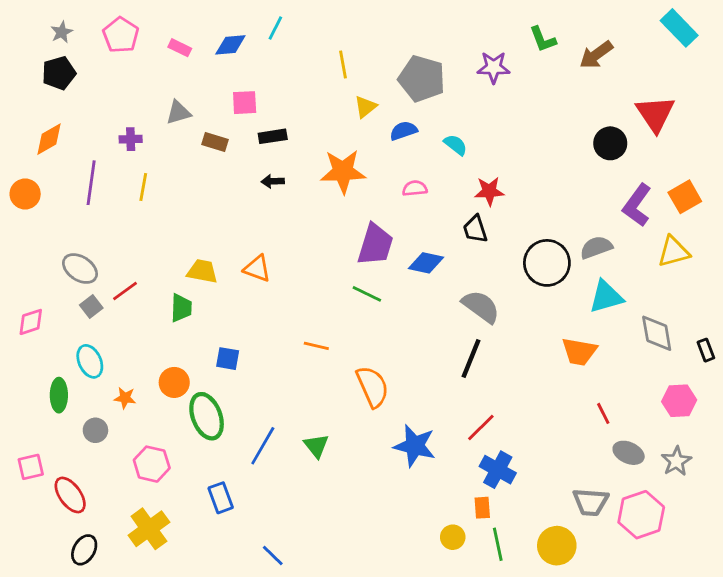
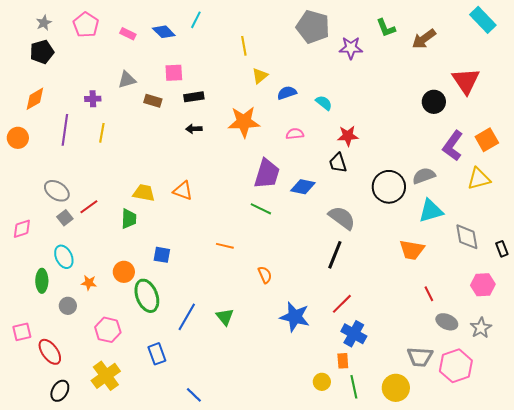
blue diamond: (230, 45) -> (164, 32), turned 50
gray pentagon: (422, 79) -> (313, 27), moved
orange semicircle: (373, 387) -> (265, 275), size x0.6

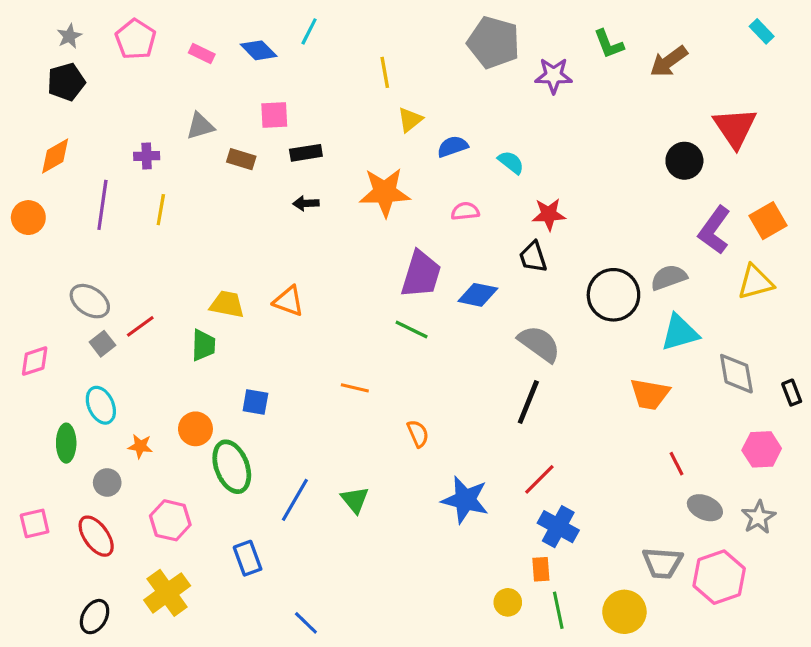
cyan rectangle: (483, 20) -> (762, 31), size x0.6
red ellipse: (50, 352) -> (96, 536), moved

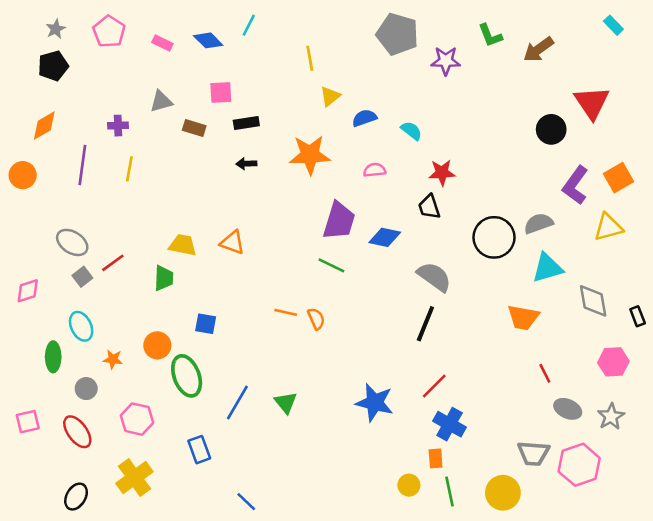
orange semicircle: (418, 434) -> (316, 319), moved

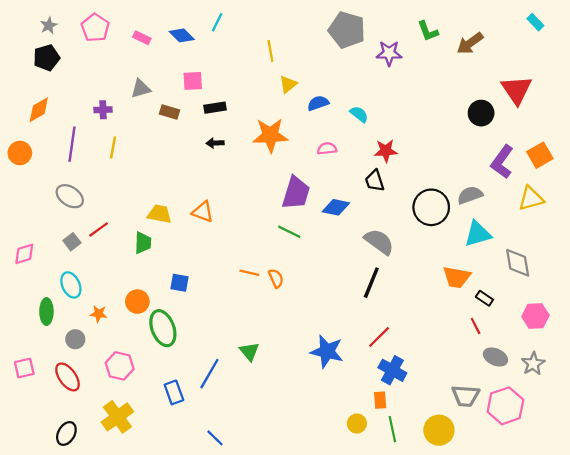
gray ellipse: (72, 242) -> (70, 196), moved
black rectangle: (638, 316) -> (484, 298), moved, turned -35
blue line: (237, 403) -> (209, 374), moved

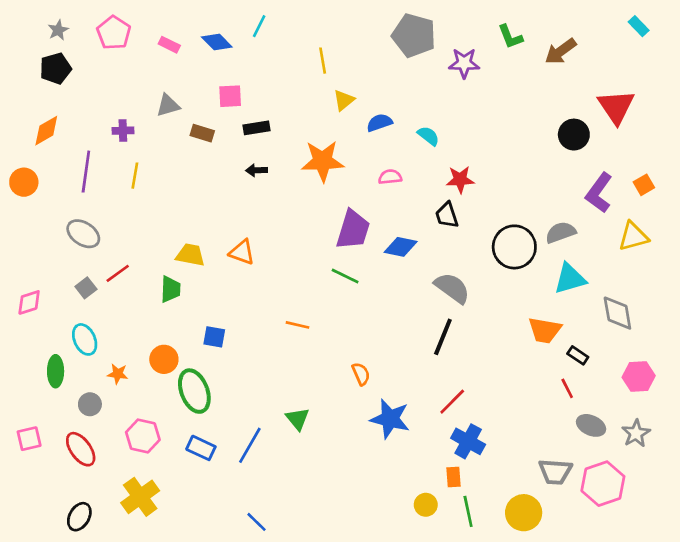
orange square: (540, 155) -> (644, 185), size x0.7
orange semicircle: (276, 278) -> (361, 374), moved
blue rectangle: (174, 392) -> (201, 448), moved, turned -45

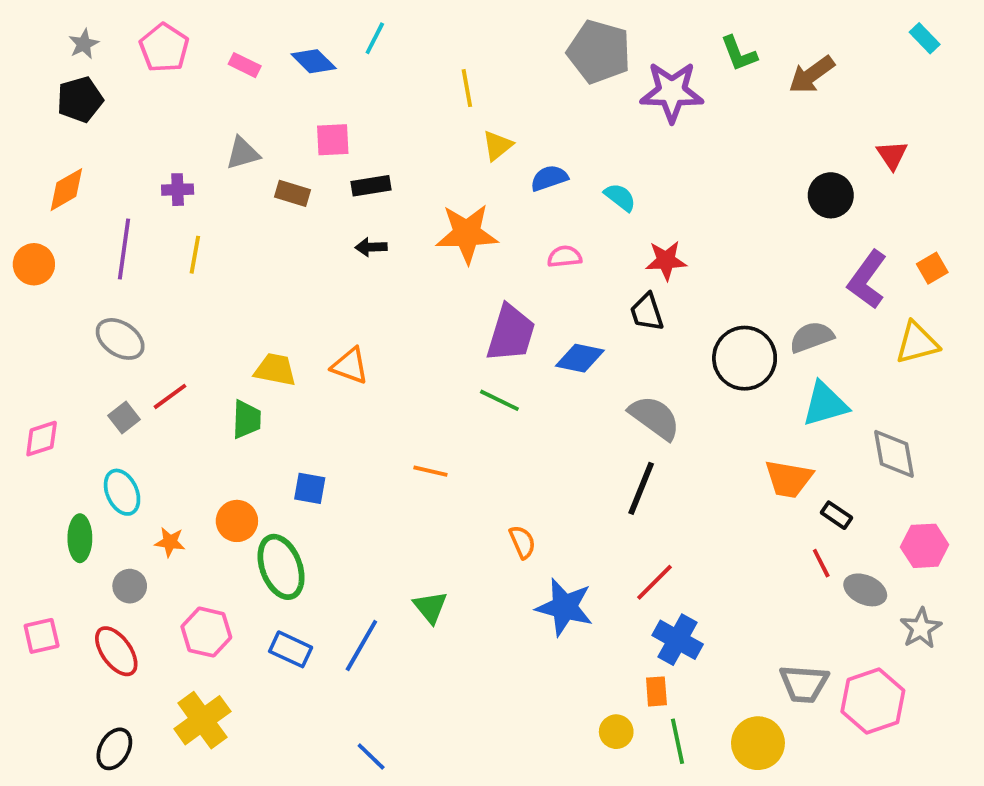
purple star: (464, 63) -> (672, 92), size x1.4
red triangle: (616, 107) -> (892, 155), size x0.6
gray ellipse: (591, 425) -> (865, 590), moved

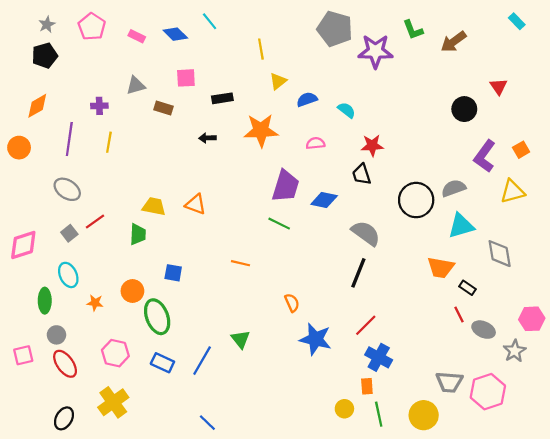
cyan line: (375, 38) -> (210, 21), turned -66
black rectangle: (371, 186) -> (222, 98), moved
pink diamond: (42, 439) -> (23, 245), size x1.4
pink hexagon: (925, 546) -> (532, 319), moved
gray circle: (130, 586) -> (56, 335), moved

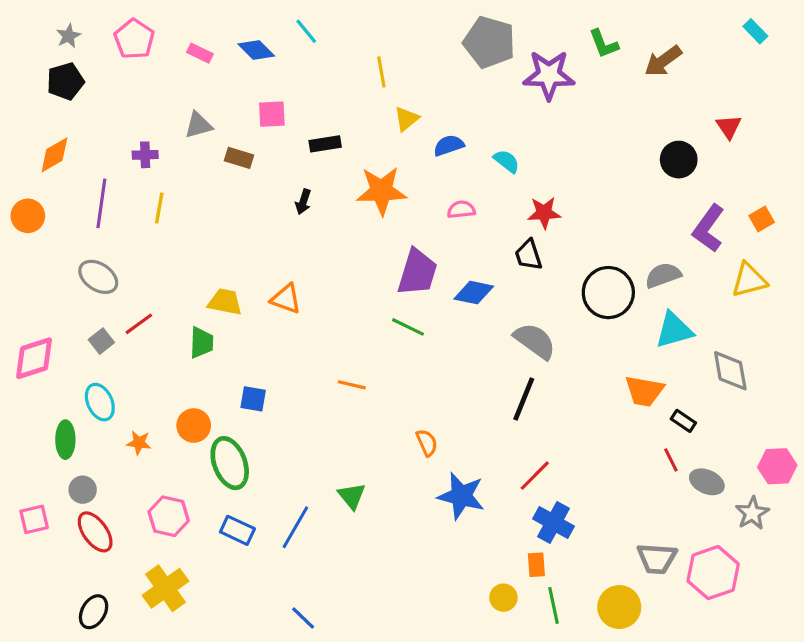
black arrow: (207, 138) -> (303, 202), turned -70

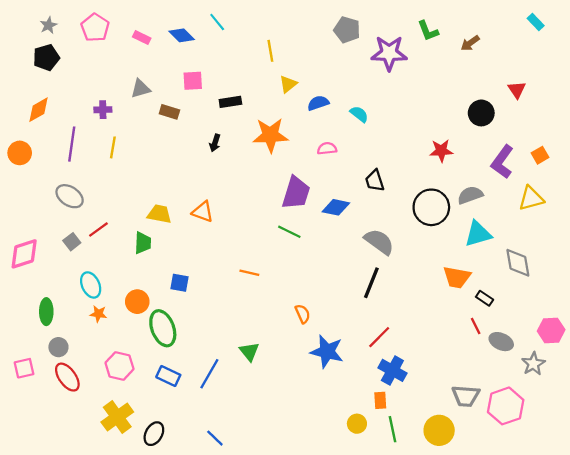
gray pentagon: (489, 42) -> (347, 30), size x0.7
brown arrow: (663, 61) -> (470, 43), size x0.7
red star: (544, 213) -> (441, 151), moved
cyan ellipse: (100, 402) -> (91, 285), moved
black ellipse: (94, 612) -> (154, 434), moved

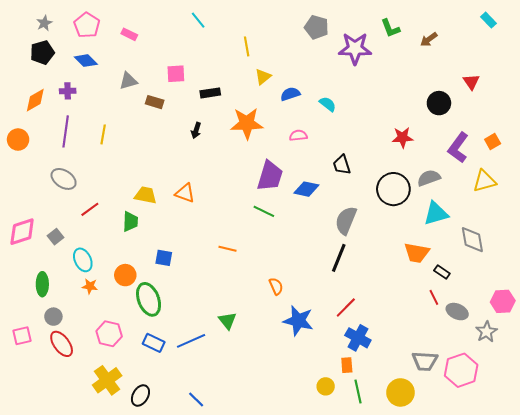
blue diamond: (182, 35) -> (86, 61), moved
purple cross: (103, 110) -> (68, 91), moved
gray square: (72, 242) -> (55, 237), moved
gray semicircle: (379, 242) -> (346, 220), turned -104
blue line: (209, 374) -> (191, 341), turned 36

